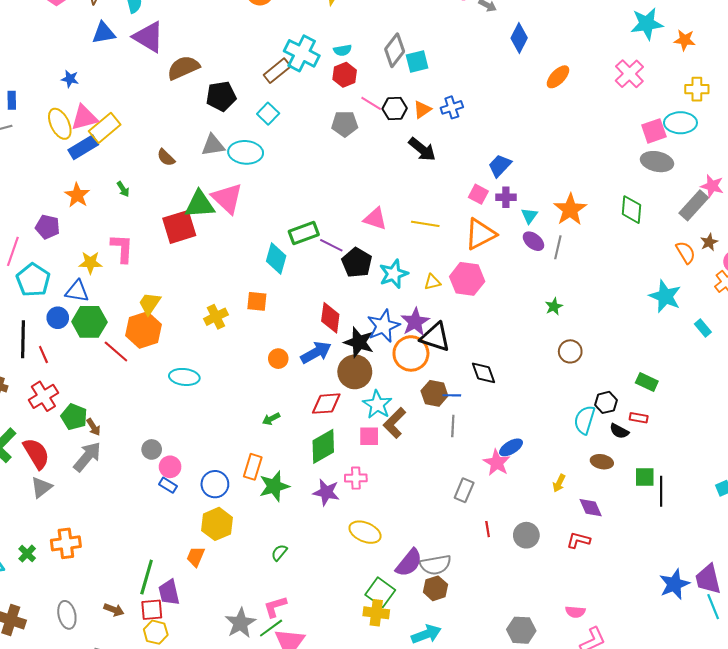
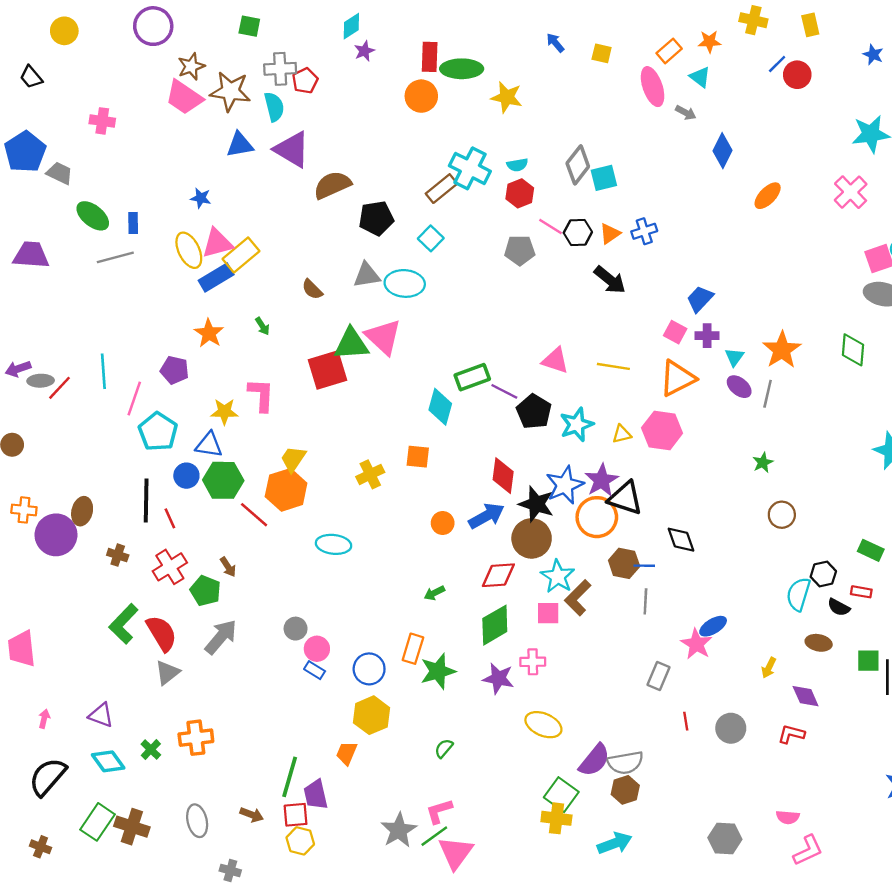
brown arrow: (93, 427) -> (228, 567), moved

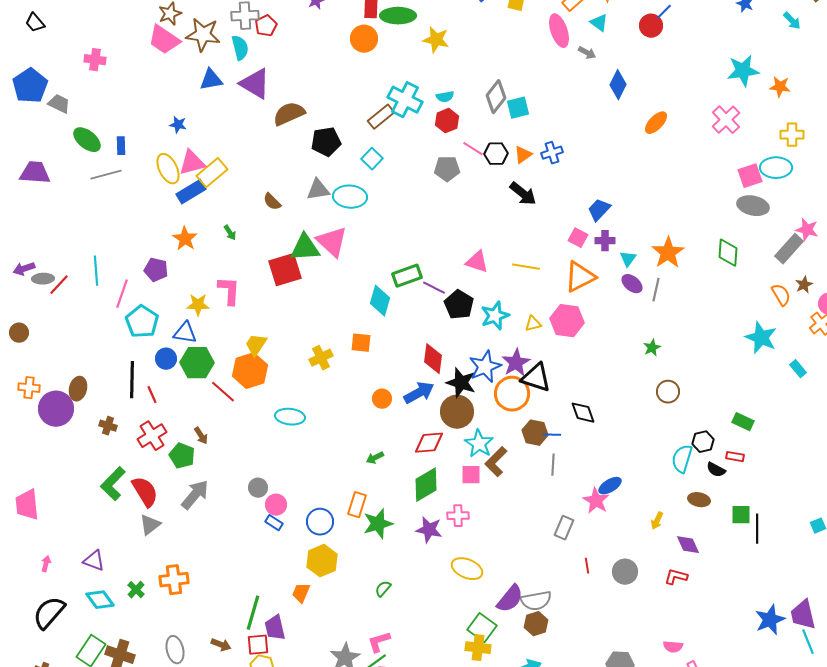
red circle: (797, 75) -> (651, 26), moved

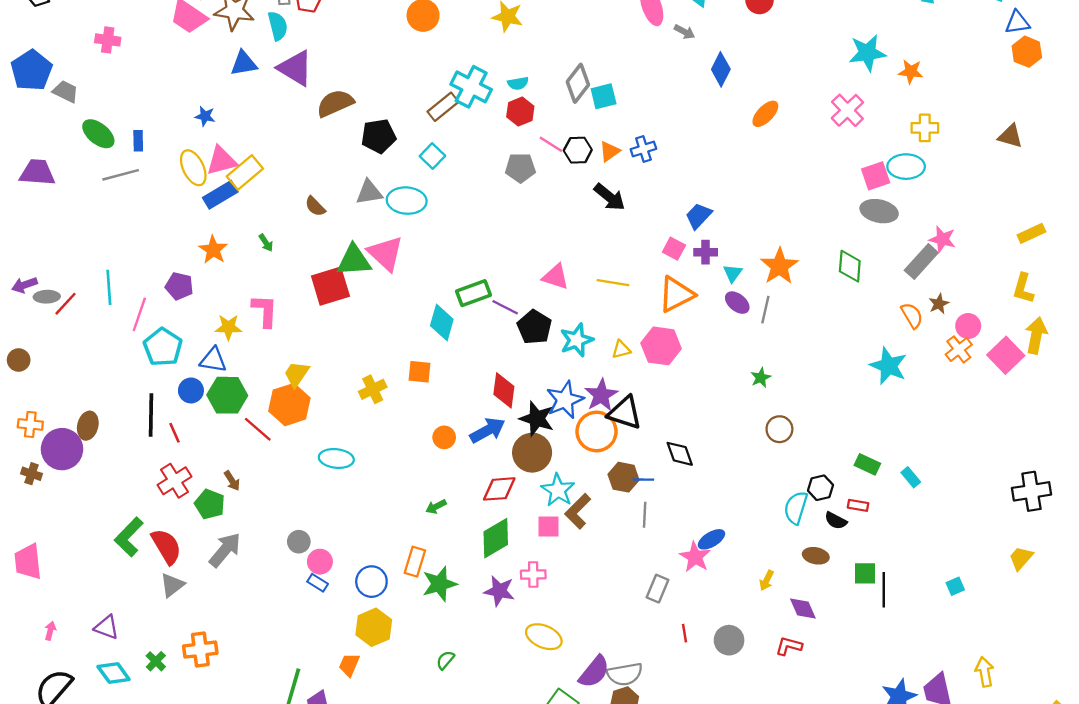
cyan rectangle: (798, 369) -> (911, 477), moved
brown cross: (108, 426) -> (32, 474), moved

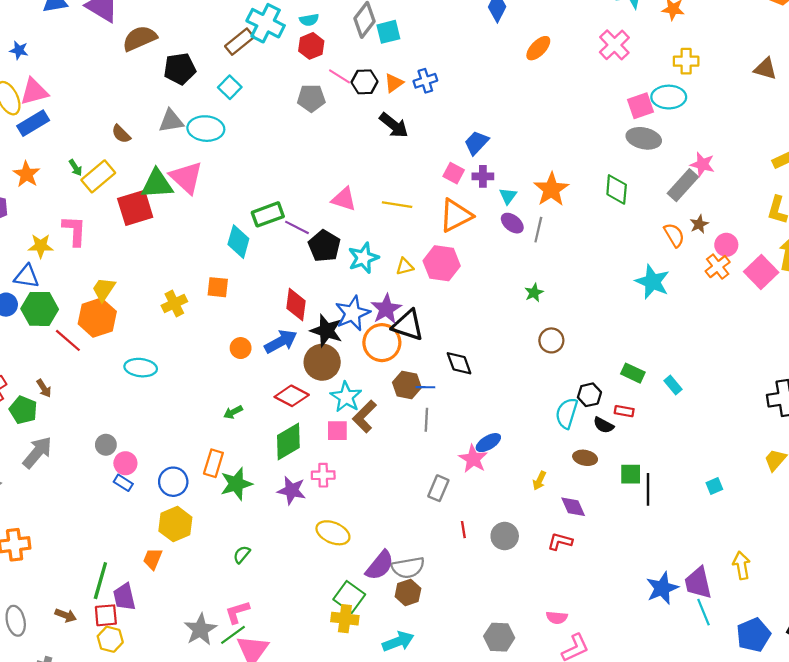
yellow rectangle: (245, 172) -> (98, 176), moved
red diamond: (499, 489) -> (292, 396), turned 32

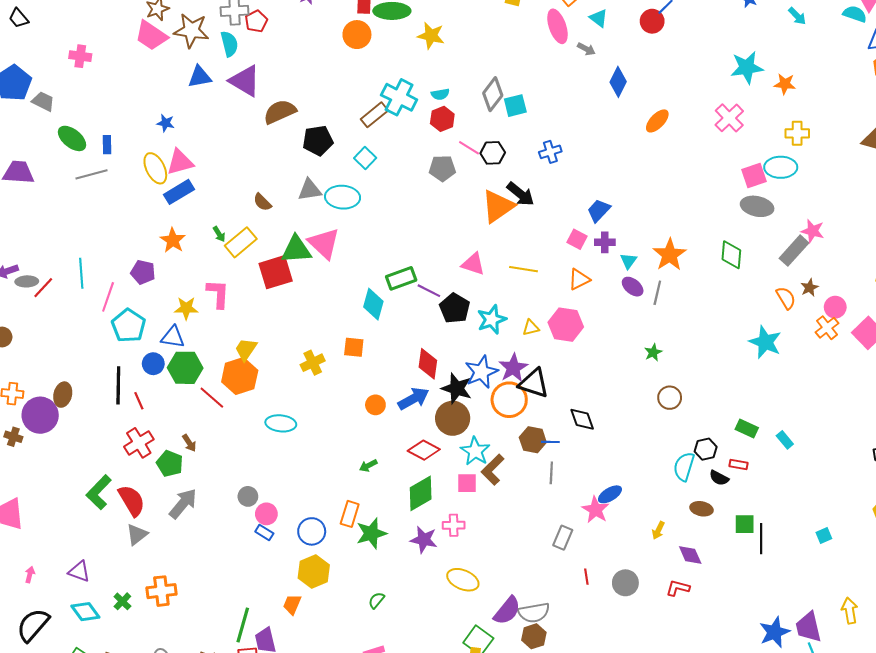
orange triangle: (394, 83) -> (498, 206), moved, size x1.8
orange triangle: (456, 215) -> (579, 279), size x0.7

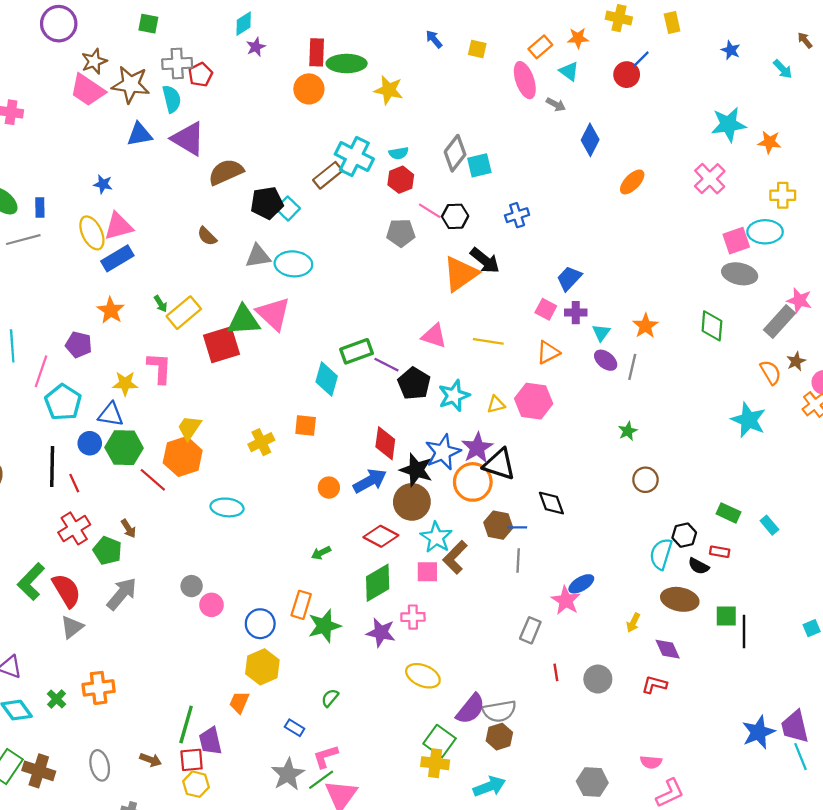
cyan square: (365, 158) -> (288, 209), moved
brown semicircle: (262, 202) -> (207, 236), moved
orange star: (670, 255) -> (645, 326), size x0.7
brown ellipse: (702, 509) -> (680, 599), size x1.5
blue rectangle: (264, 532) -> (295, 728), moved

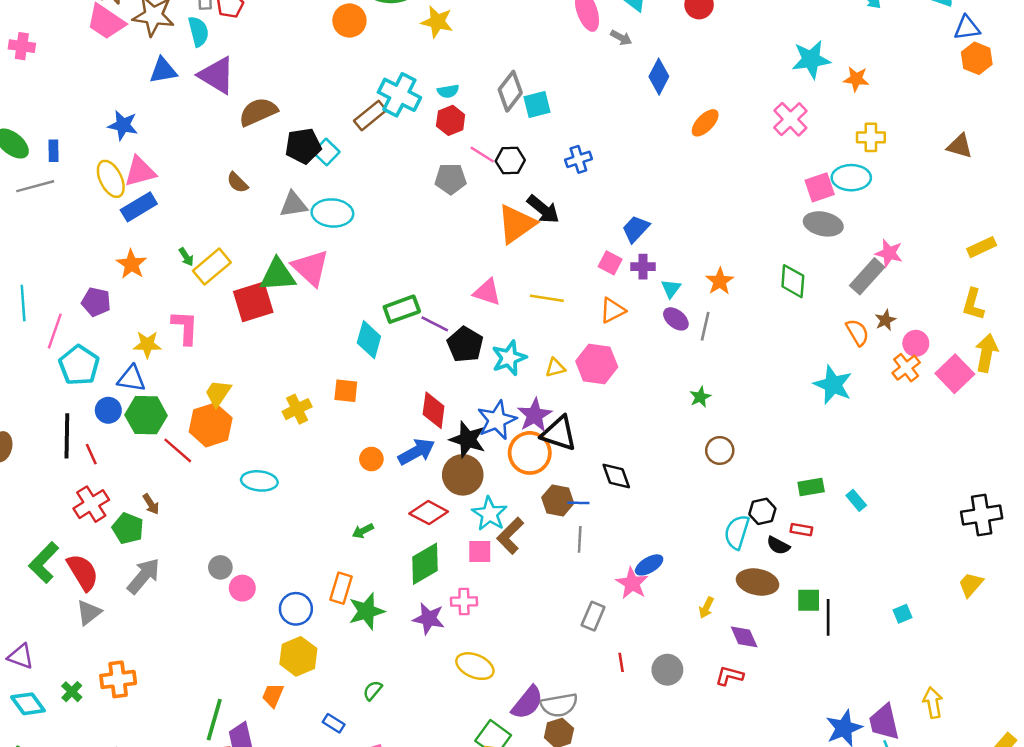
blue star: (103, 184) -> (123, 125), size x1.4
green rectangle: (729, 513) -> (811, 487), turned -35

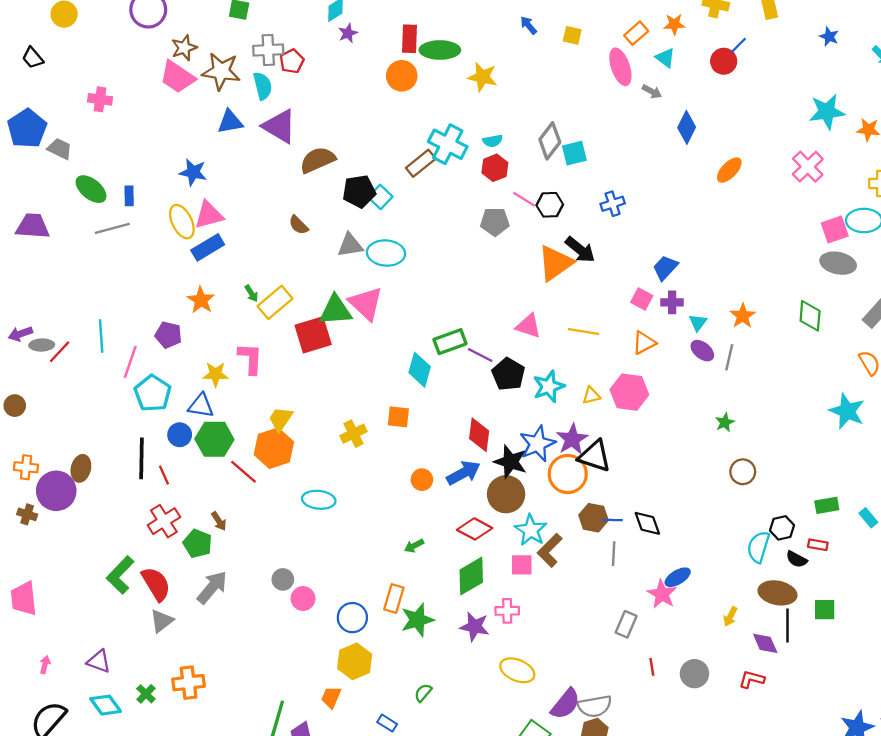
black diamond: (616, 476) -> (647, 523), moved
black line: (828, 617) -> (788, 625), moved

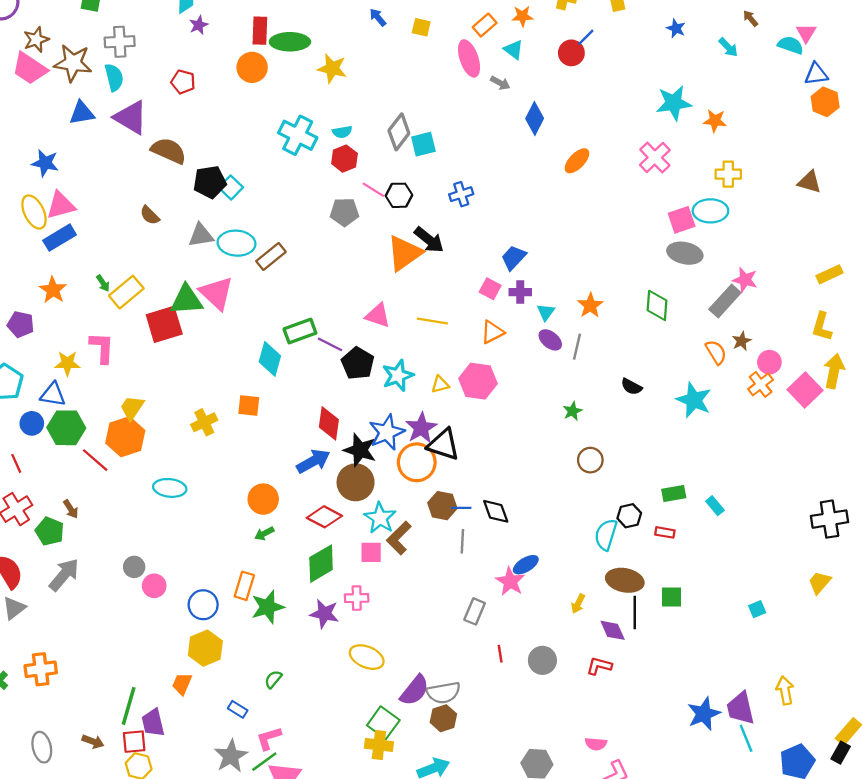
red pentagon: (292, 61) -> (183, 82), moved, turned -30
brown semicircle: (318, 160) -> (169, 151), turned 48
brown rectangle: (421, 163) -> (271, 256), moved
orange circle: (422, 480) -> (263, 499), moved, size x1.4
black semicircle: (797, 559) -> (631, 387), moved

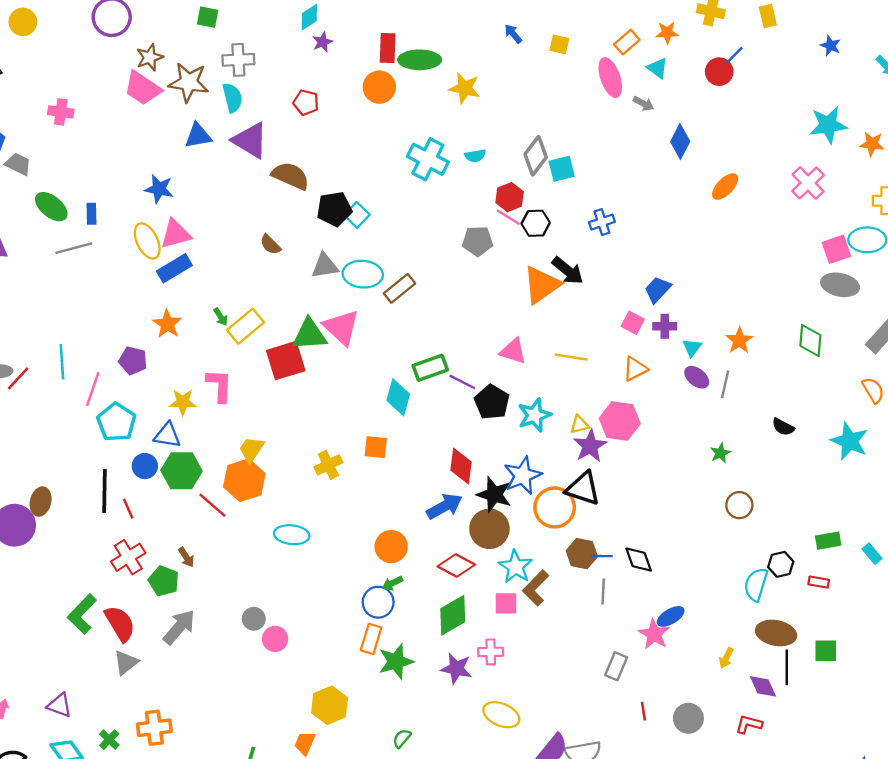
red hexagon: (344, 159) -> (510, 197), moved
purple star: (421, 428) -> (590, 446), moved
blue circle: (203, 605) -> (378, 602), moved

